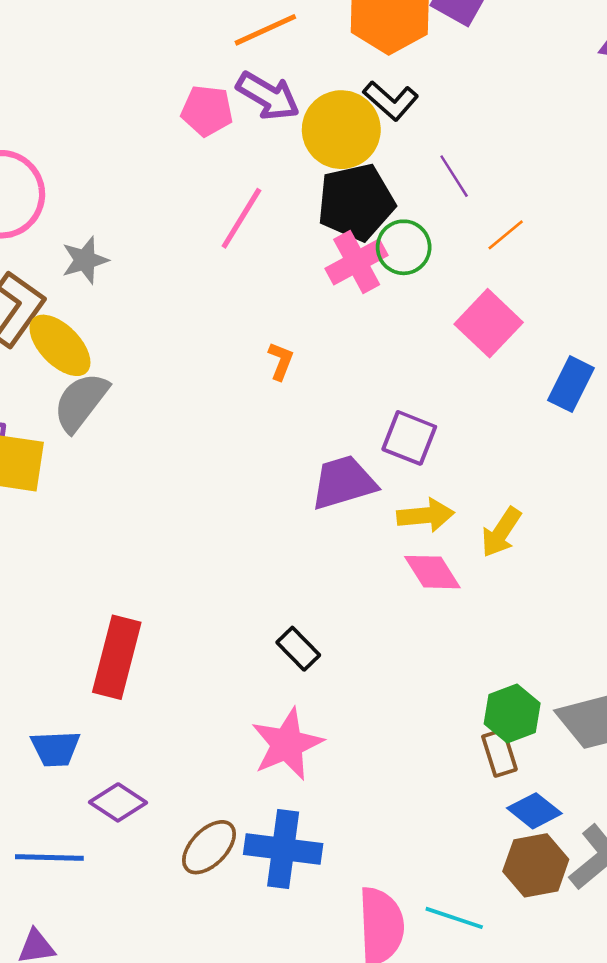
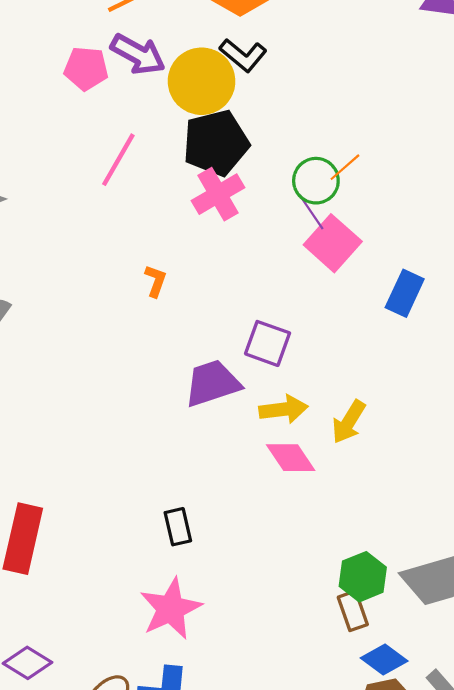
purple line: (454, 176) -> (311, 212), moved
green circle: (404, 247) -> (316, 181), moved
black rectangle: (298, 649) -> (178, 527), turned 33

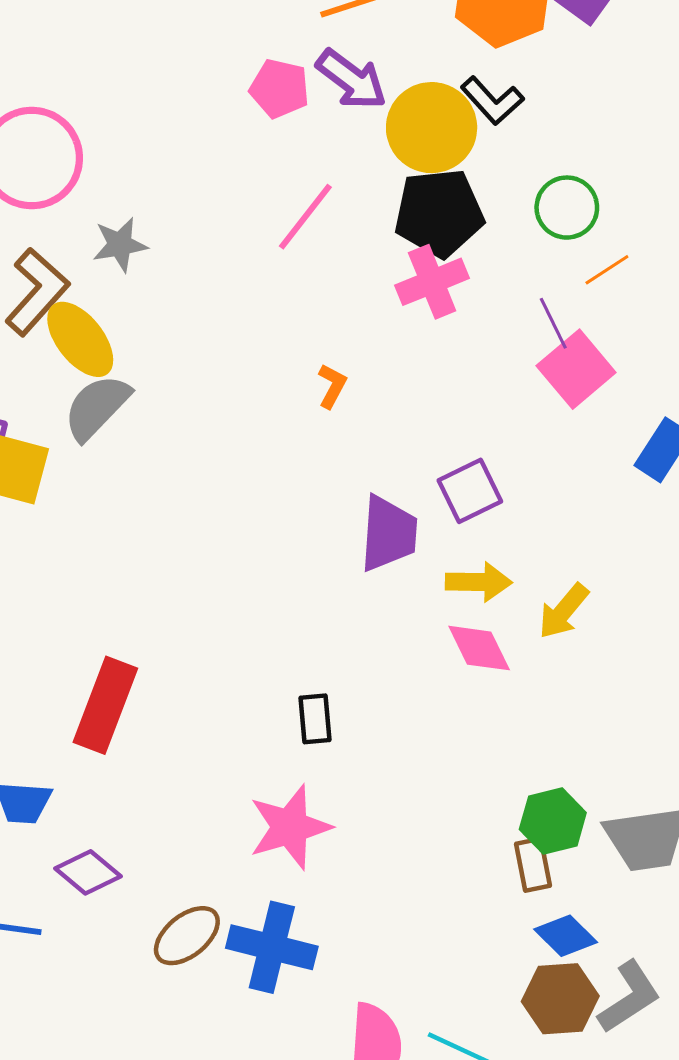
green circle: (316, 181) -> (567, 208), moved
purple square: (268, 343) -> (470, 491), turned 36
purple trapezoid: (212, 383) -> (388, 534), turned 104

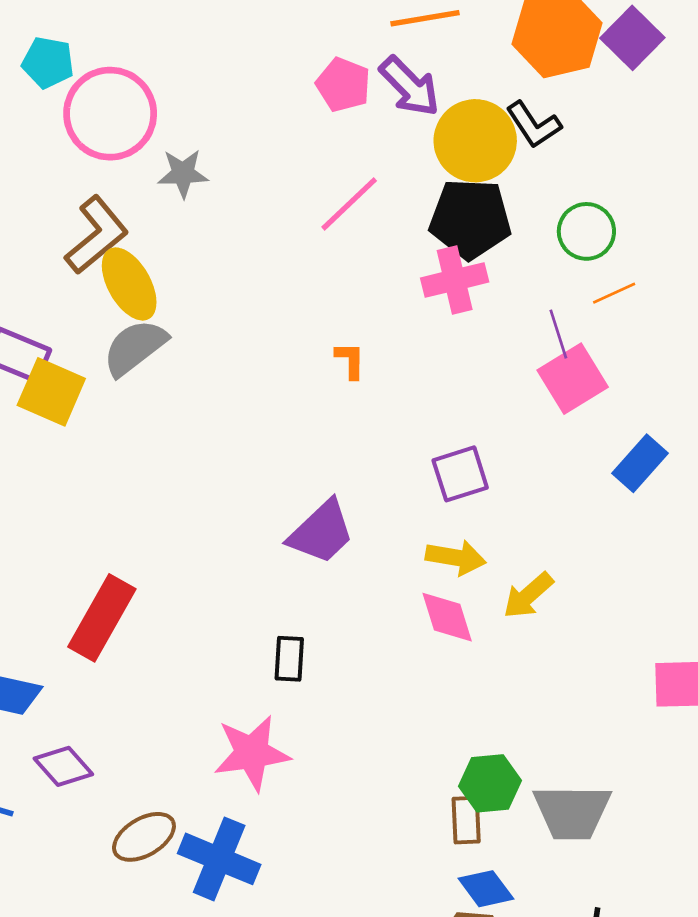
gray star: (120, 245) -> (183, 173), moved
orange L-shape: (332, 386) -> (350, 360), turned -36
purple trapezoid: (388, 534) -> (321, 532), moved, turned 34

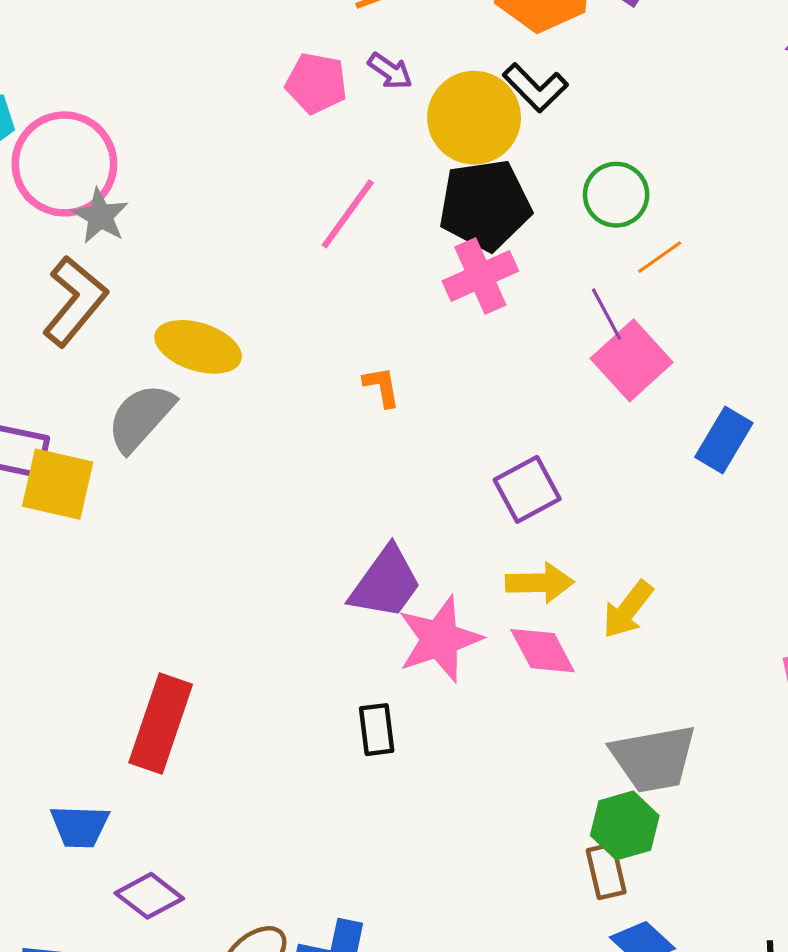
purple arrow: (410, 86) -> (390, 71), size x0.6
gray star: (183, 173) -> (100, 216), moved, turned -30
yellow ellipse: (129, 284) -> (198, 347), moved, turned -32
pink star: (252, 753) -> (440, 639), moved
gray trapezoid: (572, 812) -> (654, 758), moved

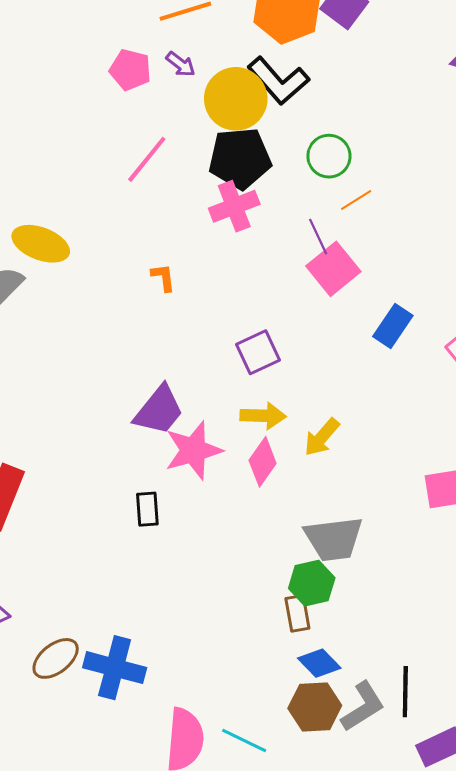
black L-shape: (535, 88) -> (278, 81), size x1.4
pink diamond: (543, 651) -> (263, 462), turned 60

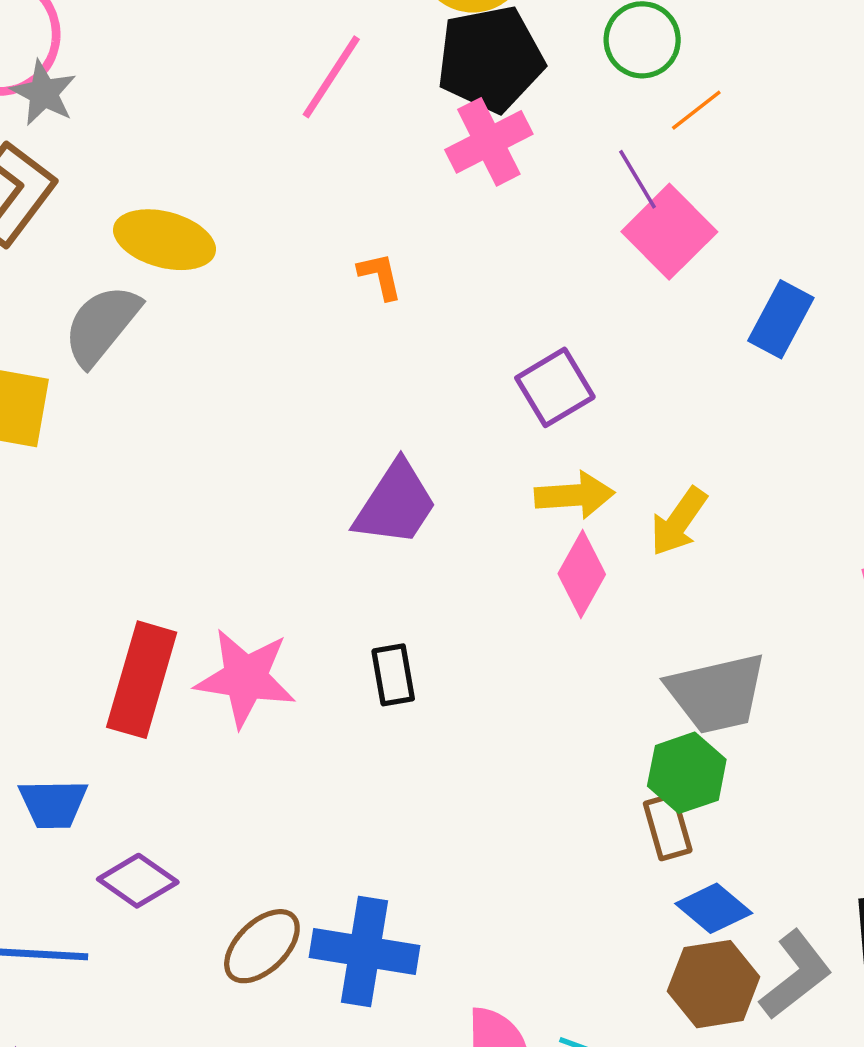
pink star: (193, 450) -> (245, 678), moved, turned 30

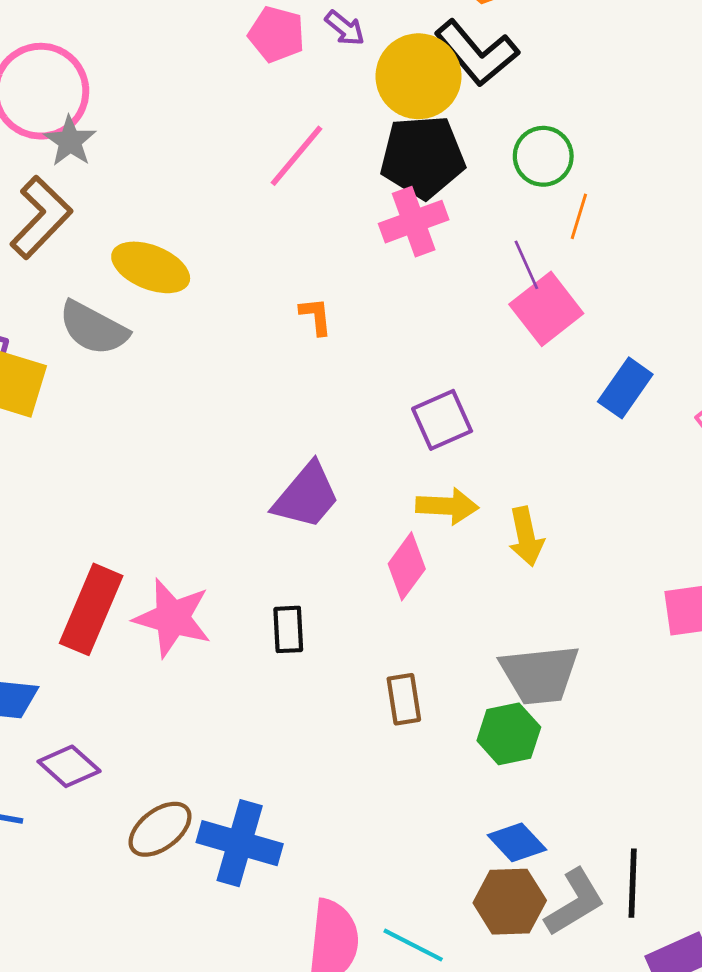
orange line: (696, 110) -> (579, 216), turned -42
gray semicircle: (102, 325) -> (93, 328), turned -108
yellow arrow: (679, 522) -> (526, 537), turned -54
pink diamond: (582, 574) -> (407, 566), moved
brown rectangle: (668, 827) -> (404, 699), moved

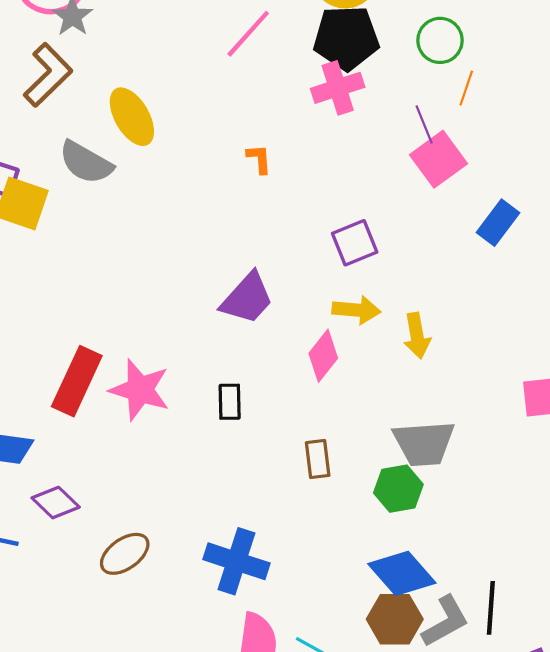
yellow ellipse: (151, 267) -> (132, 117), turned 36
blue diamond: (517, 842) -> (402, 573), size x1.5
blue cross: (240, 843) -> (236, 561), moved

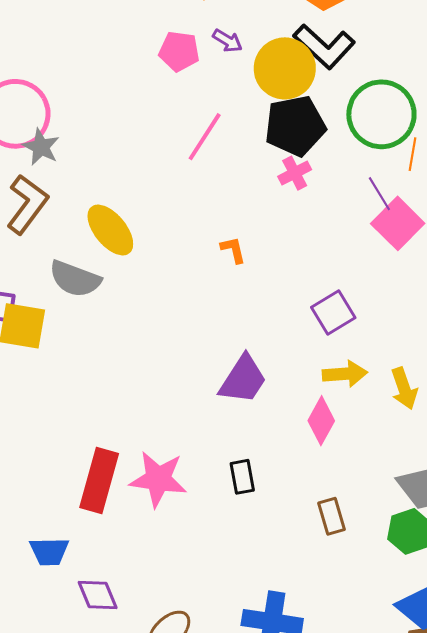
green circle: (440, 40) -> (381, 114), size x1.6
pink cross: (338, 88) -> (295, 173), size x0.7
purple diamond: (56, 503) -> (98, 595), turned 33

